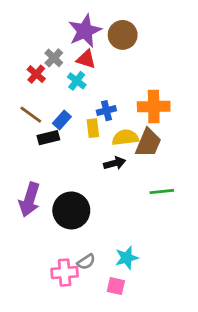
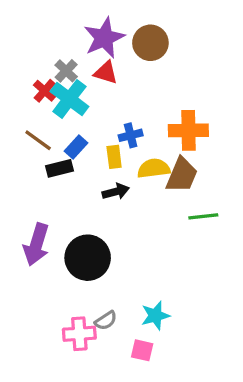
cyan cross: (77, 81) -> (69, 99), moved, size x1.6
black arrow: (115, 163) -> (116, 192), moved
green line: (162, 192) -> (203, 216), moved

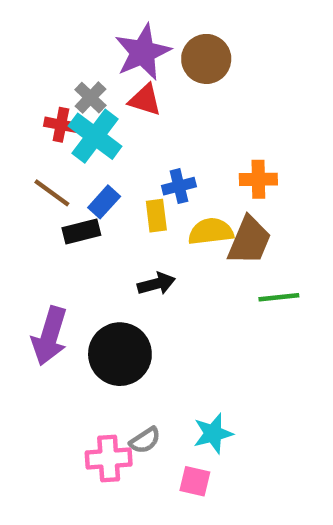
red cross: (45, 91) -> (61, 125), turned -30
orange cross: (188, 130) -> (258, 179), size x0.7
black arrow: (116, 192) -> (156, 284), moved

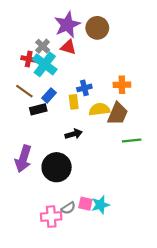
pink square: (195, 481) -> (85, 204), moved

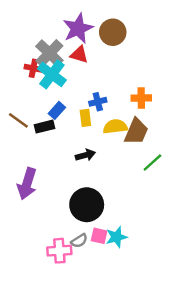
gray cross: (43, 46) -> (49, 53), size x1.6
brown line: (24, 91) -> (18, 120), moved
green line: (132, 140) -> (152, 163), turned -36
black circle: (57, 167) -> (87, 205), moved

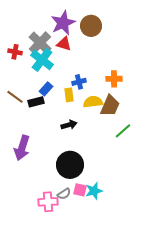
red cross: (33, 68) -> (15, 52), moved

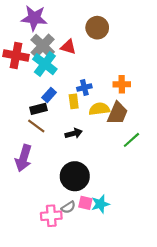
purple star: (63, 23) -> (34, 18), moved, turned 30
red cross: (15, 52) -> (16, 55), size x1.6
brown line: (15, 97) -> (36, 126), moved

